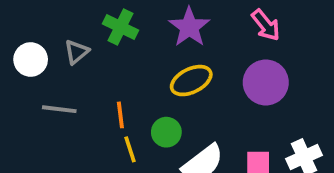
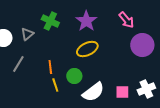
purple circle: (266, 82) -> (142, 45), moved
gray line: (59, 109) -> (18, 64), turned -66

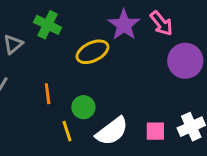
purple star: (86, 21) -> (124, 25), moved
yellow ellipse: (87, 49) -> (92, 52), moved
yellow line: (55, 85) -> (67, 131), moved

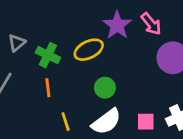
green cross: (48, 25) -> (48, 55), moved
green circle: (83, 107) -> (105, 88), moved

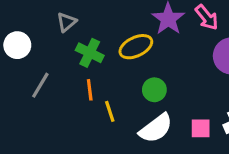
gray triangle: (17, 43) -> (67, 22), moved
yellow line: (66, 122) -> (110, 111), moved

